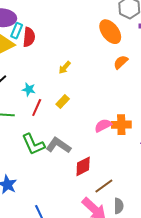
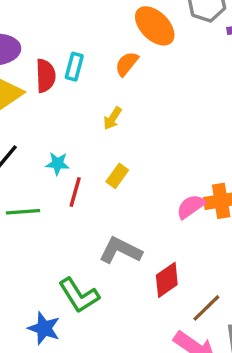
cyan rectangle: (17, 31) -> (74, 67), moved
orange ellipse: (110, 32) -> (155, 26), moved
orange semicircle: (121, 62) -> (127, 64), moved
green L-shape: (33, 144) -> (79, 295), moved

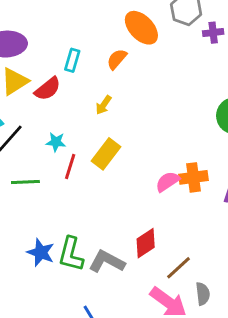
red semicircle: (46, 76) -> (48, 89), moved, turned 52
yellow rectangle: (117, 176) -> (106, 154), size x1.5
gray L-shape: (120, 250) -> (107, 262), moved
green L-shape: (79, 295) -> (71, 254), turned 45
blue star: (44, 328) -> (41, 252), moved

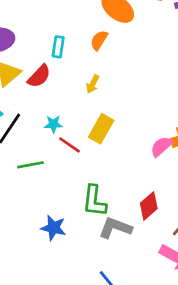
red line: (70, 167) -> (70, 145), turned -65
green L-shape: (71, 254) -> (94, 201), moved

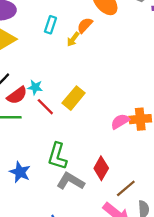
red semicircle: (39, 76) -> (17, 95), moved
yellow arrow: (93, 84) -> (73, 39), moved
red diamond: (149, 206) -> (101, 168), turned -30

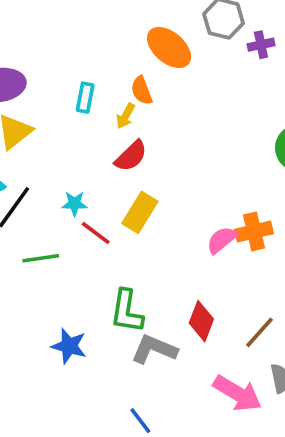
orange semicircle: (85, 25) -> (142, 91), turned -56
red semicircle: (17, 95) -> (131, 156), moved
brown line: (126, 188) -> (260, 332), moved

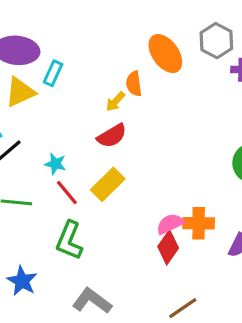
cyan rectangle: (85, 98) -> (53, 73), moved
green L-shape: (127, 311) -> (69, 240), moved
red diamond: (201, 321) -> (168, 247), moved

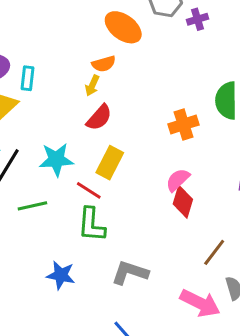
orange semicircle: (134, 84) -> (104, 64), turned -80
cyan star: (55, 164) -> (56, 160), size x1.6
red line: (67, 193) -> (89, 190), moved
orange cross: (199, 223) -> (183, 124), moved

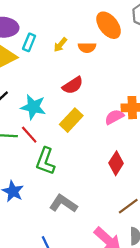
yellow arrow: (92, 85) -> (60, 45), moved
pink semicircle: (178, 180) -> (114, 117), moved
red line: (89, 190) -> (29, 135), moved

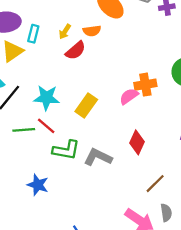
red semicircle: (73, 85) -> (76, 50), moved
green L-shape: (45, 161) -> (66, 150), turned -92
gray L-shape: (63, 204) -> (98, 157), moved

